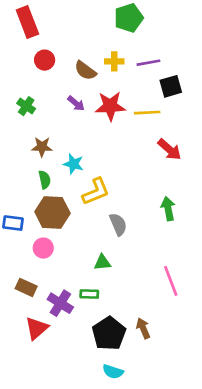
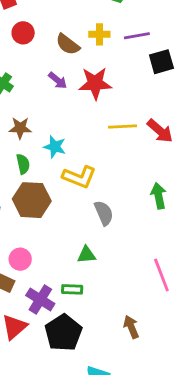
yellow line: (147, 113) -> (123, 127), moved
yellow L-shape: (96, 191) -> (79, 177), turned 44
pink circle: (43, 248) -> (20, 259), moved
black pentagon: (109, 333) -> (63, 333), moved

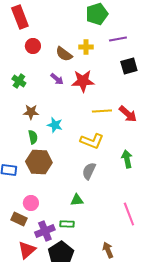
purple line: (137, 36) -> (118, 39), moved
yellow L-shape: (79, 177) -> (92, 141), moved
gray semicircle: (104, 213) -> (89, 171), turned -132
purple cross: (40, 300) -> (45, 231), turned 36

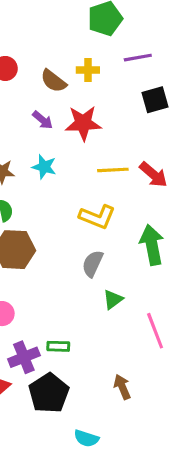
cyan star: (55, 125) -> (44, 167), moved
green arrow: (127, 159) -> (152, 245), size x1.4
green triangle: (77, 200) -> (113, 299), moved, turned -32

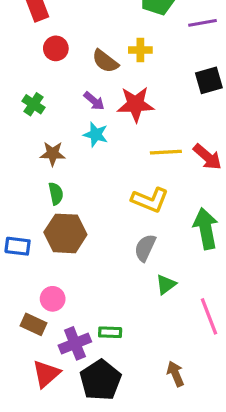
purple line: (138, 58) -> (203, 23), moved
cyan star: (44, 167) -> (96, 135), moved

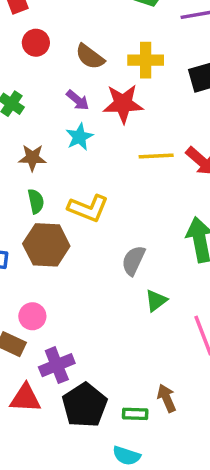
yellow cross: (140, 50) -> (146, 60), moved, size x1.4
cyan star: (96, 135) -> (79, 137), turned 30
yellow L-shape: (150, 200) -> (88, 208), moved
green rectangle: (110, 332) -> (135, 414), moved
red triangle: (46, 374) -> (25, 398), turned 44

